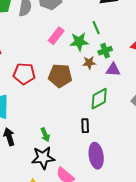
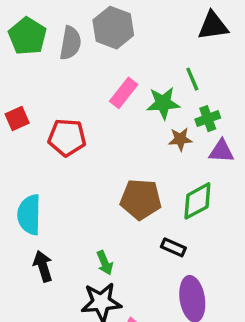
red pentagon: (24, 74) -> (67, 137), moved
brown pentagon: (60, 76) -> (141, 199), moved
black rectangle: (85, 126) -> (173, 247), turned -64

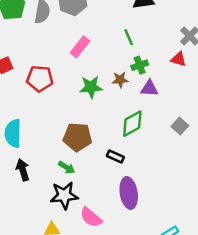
green star: (163, 103) -> (91, 87), moved
brown pentagon: (141, 199) -> (78, 137), moved
green arrow: (105, 263) -> (67, 167), turned -35

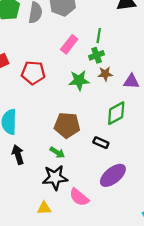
green line: (129, 37) -> (99, 36), moved, turned 32
green cross: (140, 65) -> (97, 55), moved
purple ellipse: (129, 193) -> (113, 175), turned 60

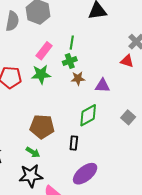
green star: (79, 80) -> (41, 74), moved
black rectangle: (101, 143) -> (74, 143), turned 72

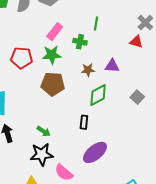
green line: (72, 43) -> (96, 24), moved
green cross: (70, 61) -> (80, 42), turned 32
brown star: (78, 78) -> (88, 70), moved
brown pentagon: (42, 127) -> (53, 84), moved

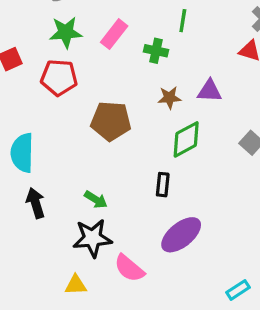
green star: (52, 55) -> (66, 32), moved

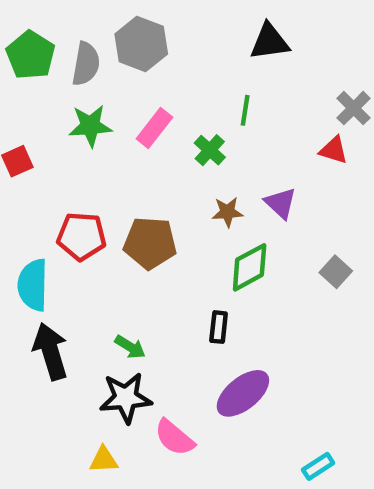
green cross: (156, 51) -> (210, 150), turned 30
red pentagon: (59, 78) -> (81, 236), moved
purple triangle: (210, 91) -> (281, 203), turned 40
black arrow: (36, 203) -> (51, 351), size x1.4

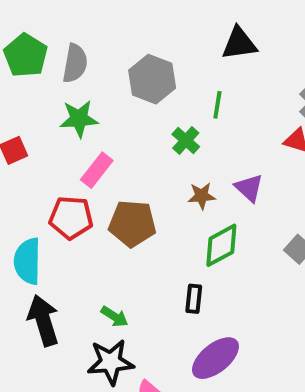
gray hexagon: (141, 44) -> (152, 79), moved
pink rectangle: (154, 128) -> (97, 170), moved

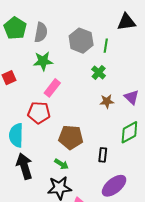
green line: (217, 105) -> (106, 46), moved
brown pentagon: (132, 224) -> (71, 137), moved
green diamond: (221, 245) -> (129, 132), moved

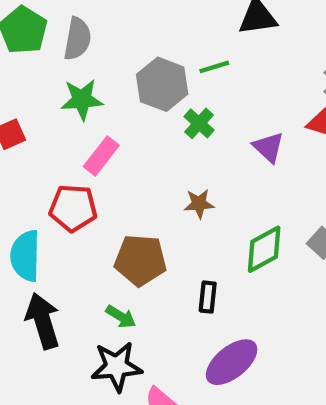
gray hexagon: (81, 41) -> (162, 84), moved
green line: (106, 46) -> (214, 67), turned 64
purple triangle: (132, 97) -> (268, 147), moved
brown star: (107, 101) -> (199, 204), moved

